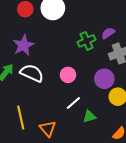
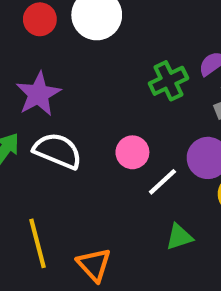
white line: (73, 103) -> (162, 182), moved

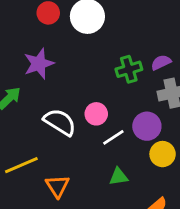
white semicircle: (58, 151) -> (60, 122), moved
yellow line: (38, 243) -> (21, 165), turned 72

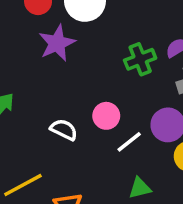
purple star: (39, 64) -> (57, 43), moved
white semicircle: (60, 122) -> (64, 130), size x0.7

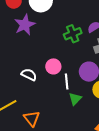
white line: (129, 142) -> (67, 81), turned -56
green triangle: (140, 188) -> (75, 99), moved, turned -32

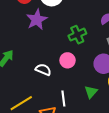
green cross: (73, 34) -> (77, 35), moved
white line: (67, 81) -> (63, 99), moved

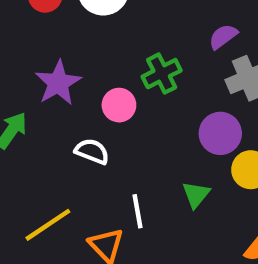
purple star: (37, 20) -> (58, 83), moved
pink circle: (68, 60) -> (119, 105), moved

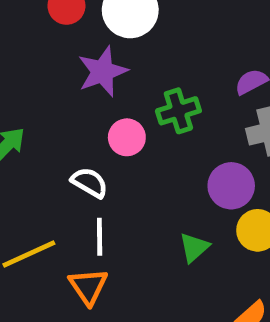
purple star: (58, 83) -> (103, 72), moved
white line: (138, 211) -> (100, 237), moved

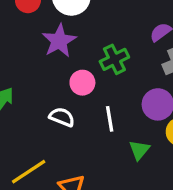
white line: (100, 237) -> (110, 119), moved

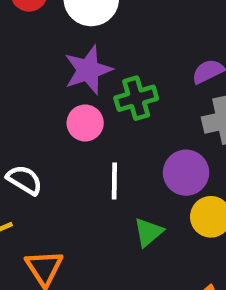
purple star: (59, 41) -> (88, 70), moved
white semicircle: (62, 117) -> (24, 180), moved

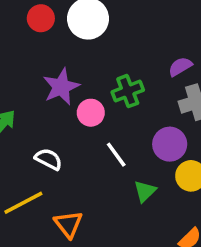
purple star: (88, 70) -> (61, 87), moved
white line: (114, 181) -> (116, 155), turned -32

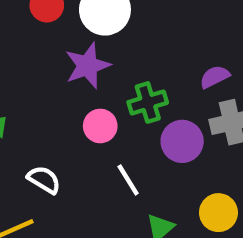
purple star: (61, 87) -> (88, 66), moved
purple circle: (170, 144) -> (182, 141), moved

